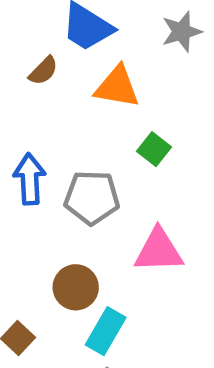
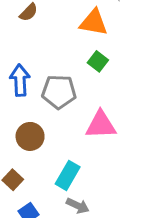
orange triangle: (117, 87) -> (94, 22), moved
brown circle: (76, 287) -> (30, 136), moved

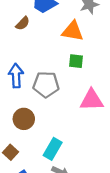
green square: (98, 61) -> (76, 61), turned -32
pink triangle: (101, 125) -> (92, 100), moved

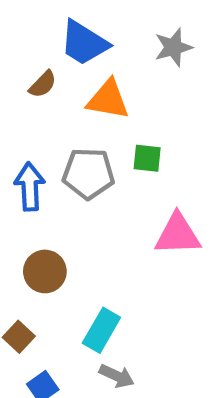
orange triangle: (73, 31) -> (108, 99), moved
gray pentagon: (46, 84) -> (88, 174), moved

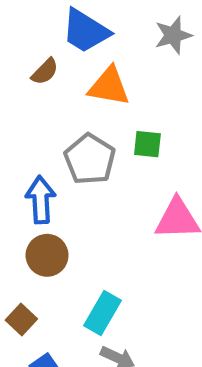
gray pentagon: (88, 174) -> (90, 159), turned 30
blue arrow: (30, 187) -> (41, 200), moved

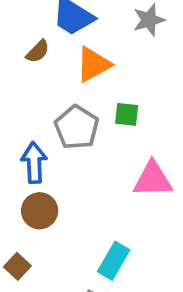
orange triangle: (109, 86) -> (93, 64), turned -39
cyan rectangle: (103, 313) -> (114, 261), moved

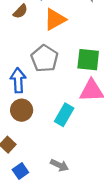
green square: (127, 114) -> (88, 60), moved, size x1.5
cyan rectangle: (114, 261) -> (64, 115), moved

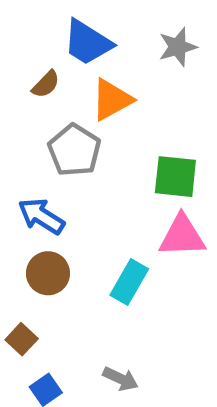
gray pentagon: (45, 58) -> (74, 150), moved
blue arrow: (18, 80) -> (41, 216), turned -55

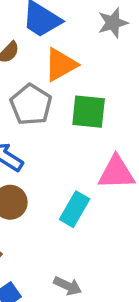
green square: (175, 177) -> (89, 112), moved

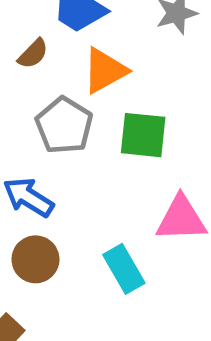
cyan rectangle: (75, 209) -> (124, 269), turned -60

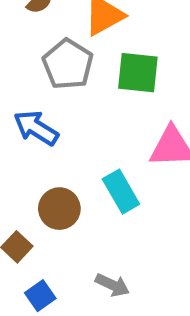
brown circle: (35, 259) -> (59, 209), moved

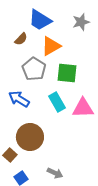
cyan rectangle: (121, 192) -> (57, 102), moved
brown circle: (59, 209) -> (30, 137), size x1.4

